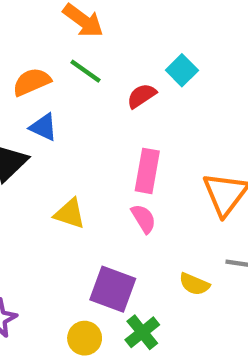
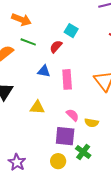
blue triangle: (43, 127) -> (44, 71), moved
pink semicircle: (143, 219) -> (73, 115), moved
yellow semicircle: (194, 284) -> (92, 123), moved

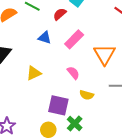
pink rectangle: (67, 79) -> (74, 39), moved, turned 42
yellow triangle: (37, 107) -> (34, 73), turned -35
pink semicircle: (73, 115) -> (73, 73), moved

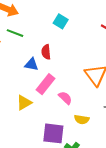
red semicircle: (60, 14) -> (46, 52), moved, turned -48
pink rectangle: (74, 39) -> (45, 84), moved

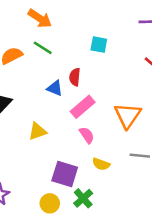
cyan square: (61, 21) -> (99, 45), turned -32
pink rectangle: (45, 84) -> (83, 107), moved

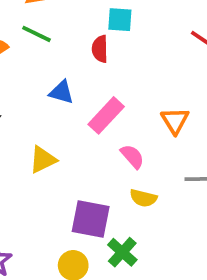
red semicircle: (75, 77) -> (100, 49), moved
orange triangle: (128, 115) -> (175, 121), size x0.7
pink semicircle: (87, 135) -> (132, 156), moved

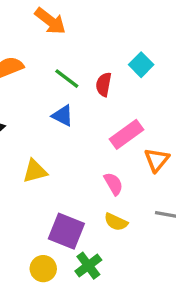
cyan square: (120, 20) -> (141, 65), moved, turned 30
green line: (36, 34) -> (67, 79), moved
pink rectangle: (106, 115) -> (126, 134), moved

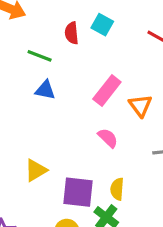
red semicircle: (104, 84) -> (72, 33), moved
yellow triangle: (35, 171) -> (36, 170), moved
yellow semicircle: (116, 222) -> (117, 189), moved, turned 85

